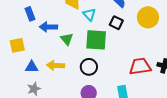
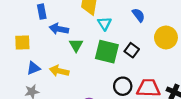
black square: (116, 23) -> (132, 50), moved
blue triangle: (32, 67) -> (33, 68), turned -32
black circle: (89, 67) -> (123, 86), moved

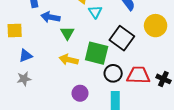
black square: (132, 50) -> (122, 38), size x1.6
green square: (107, 52) -> (97, 53), moved
yellow arrow: (59, 71) -> (69, 60), moved

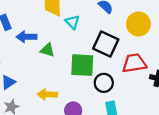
green triangle: (67, 33) -> (47, 50), turned -32
yellow arrow: (69, 60) -> (47, 94), moved
red trapezoid: (138, 75) -> (134, 63), moved

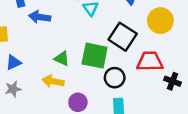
green triangle: (47, 50) -> (62, 59), moved

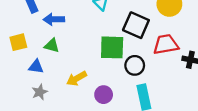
green triangle: (62, 59) -> (52, 46), moved
blue triangle: (13, 62) -> (36, 67), turned 42
yellow arrow: (53, 81) -> (77, 78), turned -30

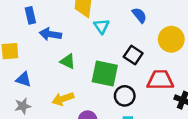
black square: (136, 25) -> (133, 55), size x0.7
green triangle: (52, 46) -> (68, 61), moved

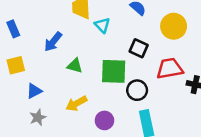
blue rectangle: (30, 15) -> (13, 29), moved
blue arrow: (50, 34) -> (53, 42), turned -50
blue triangle: (24, 79) -> (34, 91), turned -35

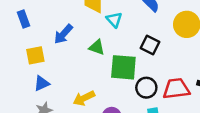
yellow square: (16, 65) -> (35, 55), moved
green triangle: (75, 66) -> (97, 47), moved
red trapezoid: (170, 68) -> (176, 89), moved

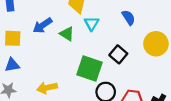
green triangle: (97, 47) -> (67, 34), moved

